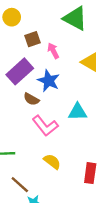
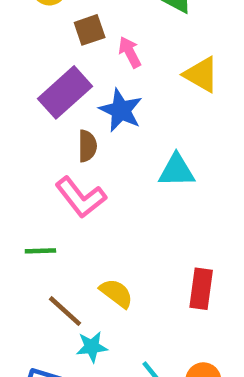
brown semicircle: (31, 99) -> (87, 146), turned -119
pink L-shape: (45, 126) -> (81, 197), moved
yellow semicircle: (52, 162) -> (116, 293), moved

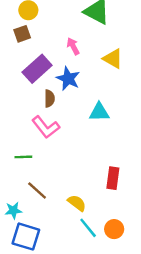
brown square: (90, 30) -> (22, 34), moved
yellow semicircle: (116, 293) -> (77, 203), moved
cyan star: (92, 347) -> (13, 210), moved

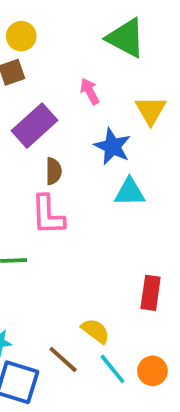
yellow triangle: (113, 59) -> (151, 110), turned 30
blue star: (68, 79) -> (112, 146), moved
pink L-shape: (46, 127) -> (48, 215), turned 36
brown line: (37, 191) -> (63, 359), moved

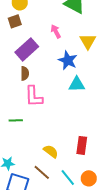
brown semicircle: (54, 171) -> (25, 73), moved
red rectangle: (151, 293) -> (82, 145), moved
yellow semicircle: (95, 331) -> (51, 151), moved

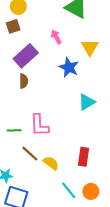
cyan triangle: (77, 84) -> (87, 102), moved, turned -30
pink L-shape: (34, 96) -> (39, 125), moved
brown line: (42, 172) -> (30, 154), moved

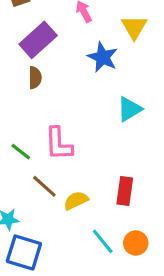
green line: (14, 130) -> (21, 152), turned 40
yellow semicircle: (51, 163) -> (76, 200), turned -63

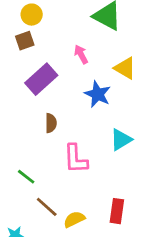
yellow triangle: (134, 27) -> (125, 68), turned -30
brown semicircle: (35, 78) -> (51, 123), moved
pink L-shape: (59, 144) -> (76, 159), moved

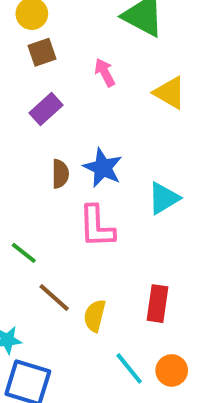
brown square: (25, 41) -> (42, 52), moved
purple rectangle: (41, 79) -> (46, 109), size x0.7
blue star: (98, 94) -> (103, 168), moved
yellow semicircle: (74, 219) -> (95, 316), turned -50

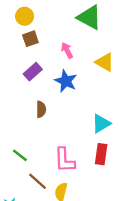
blue star: (103, 168) -> (66, 81), moved
pink L-shape: (97, 227) -> (65, 160), moved
red rectangle: (158, 304) -> (101, 154), moved

